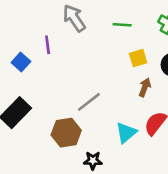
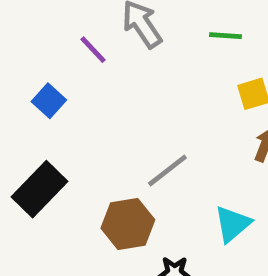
purple line: (48, 45) -> (93, 50), moved, turned -36

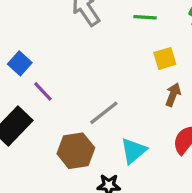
purple line: (93, 50) -> (43, 91), moved
cyan triangle: (233, 224) -> (134, 151), moved

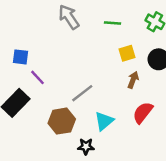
blue square: (20, 63) -> (21, 57), turned -35

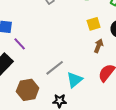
gray line: (82, 93) -> (55, 68), moved
brown hexagon: (62, 121) -> (28, 90), moved

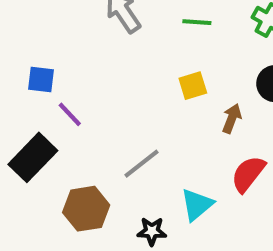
yellow square: (94, 24) -> (193, 86), moved
cyan triangle: (75, 80) -> (197, 205), moved

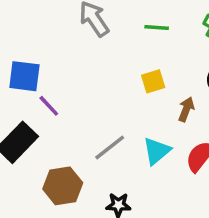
blue square: (41, 80) -> (24, 76), size x1.4
cyan triangle: (197, 205) -> (157, 151), moved

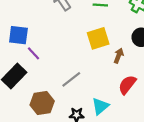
yellow square: (153, 81) -> (98, 38), size x1.5
cyan triangle: (157, 151) -> (100, 106), moved

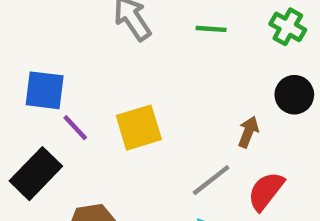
yellow square: (98, 38) -> (139, 128), moved
gray line: (71, 79) -> (211, 180), moved

